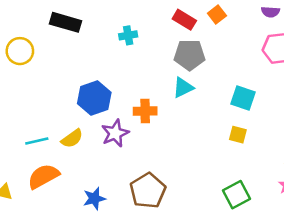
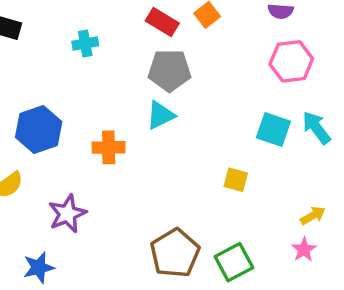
cyan square: (243, 98) -> (273, 129), moved
purple star: (115, 133) -> (67, 214), moved
brown pentagon: (148, 191) -> (175, 253), moved

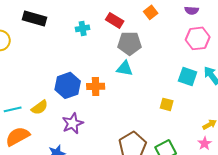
red rectangle: (162, 22) -> (115, 20), moved
cyan triangle: (161, 115) -> (125, 68), turned 36
blue hexagon: (39, 129) -> (68, 85), moved

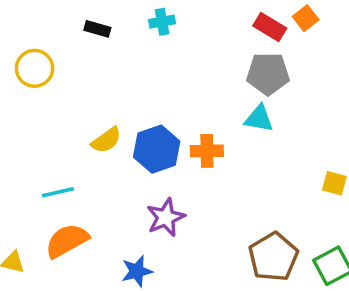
black rectangle: (35, 18) -> (97, 29), size x0.6
red rectangle: (115, 20) -> (270, 27), moved
cyan cross: (83, 28) -> (162, 22), moved
yellow semicircle: (40, 107) -> (106, 140), moved

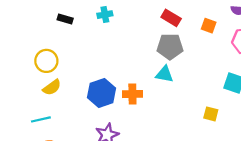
orange square: (306, 18) -> (209, 26), moved, turned -32
yellow circle: (35, 68) -> (46, 61), moved
yellow semicircle: (106, 140) -> (52, 87), moved

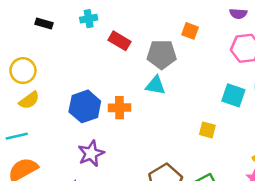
red rectangle: (171, 18) -> (119, 41), moved
orange square: (209, 26) -> (190, 31), moved

